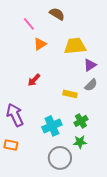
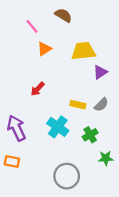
gray semicircle: (91, 85) -> (101, 105), moved
cyan cross: (52, 126) -> (58, 127), moved, turned -30
green star: (80, 142) -> (106, 158), moved

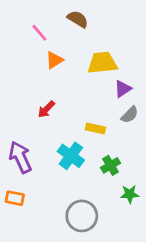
gray semicircle: (101, 105) -> (130, 115), moved

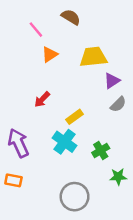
yellow rectangle: (95, 128) -> (75, 117), moved, turned -49

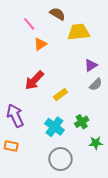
yellow trapezoid: (93, 57) -> (79, 32), moved
red arrow: (42, 99) -> (34, 80), size x1.5
cyan cross: (65, 142) -> (54, 127), moved

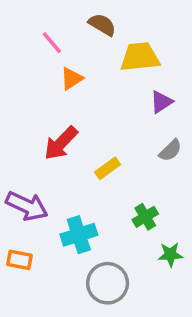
purple triangle: (91, 65) -> (161, 102), moved
purple arrow: (15, 116) -> (27, 206), turned 140
cyan cross: (54, 127) -> (79, 235), moved, turned 36

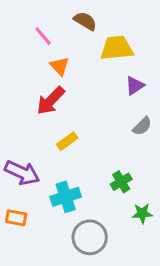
orange triangle: (72, 79) -> (60, 66), turned -40
red arrow: (61, 143) -> (51, 101), moved
yellow rectangle: (108, 168) -> (67, 141), moved

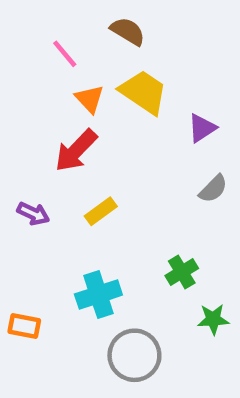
yellow trapezoid: (117, 48) -> (143, 92), moved, turned 40
purple arrow: (22, 173) -> (33, 214), moved, size x0.6

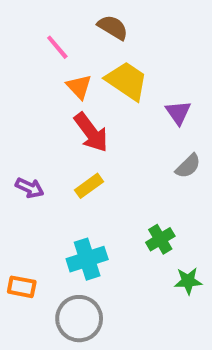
purple triangle: (202, 128) -> (178, 113), turned -32
red arrow: (76, 151) -> (91, 132), moved, turned -81
gray circle: (134, 355) -> (79, 319), moved

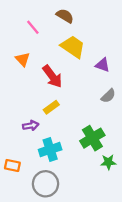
orange triangle: (79, 87) -> (23, 59), moved
purple triangle: (178, 113) -> (103, 65), turned -35
purple arrow: (30, 188) -> (31, 126), moved, turned -35
green cross: (160, 239) -> (92, 138), size x1.5

